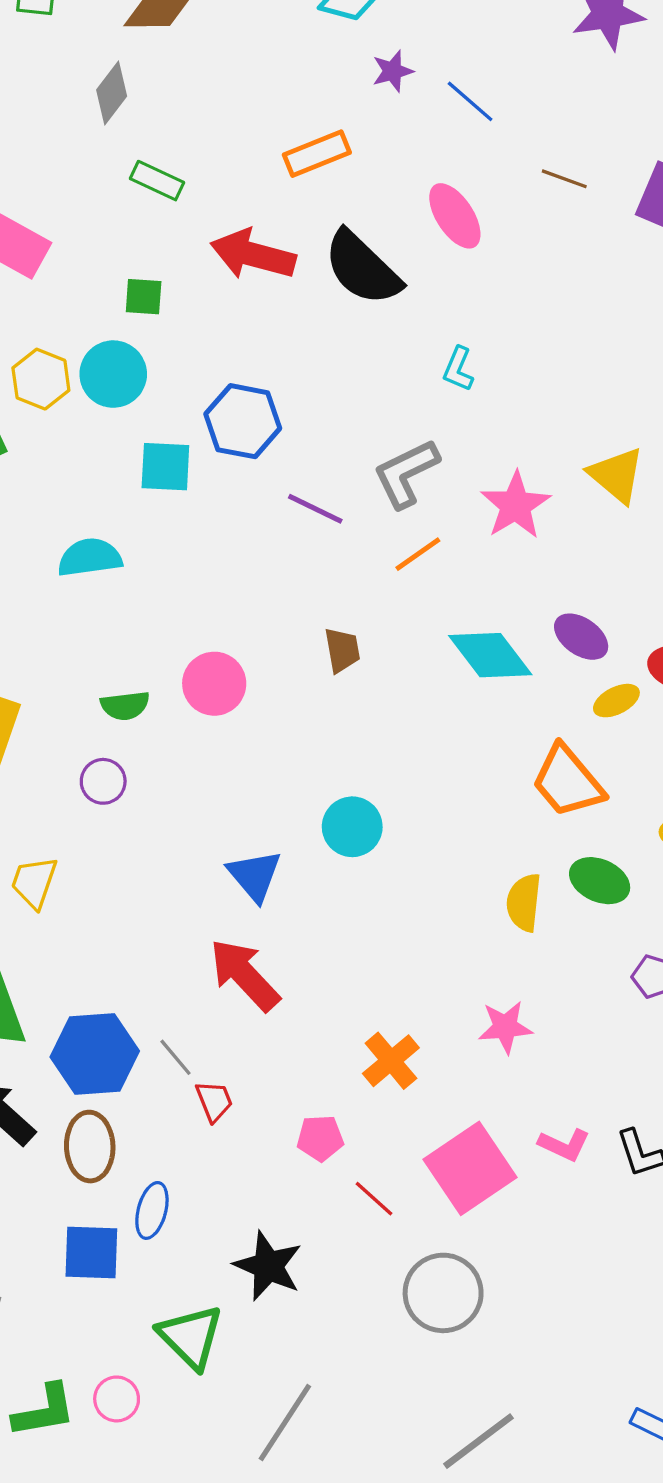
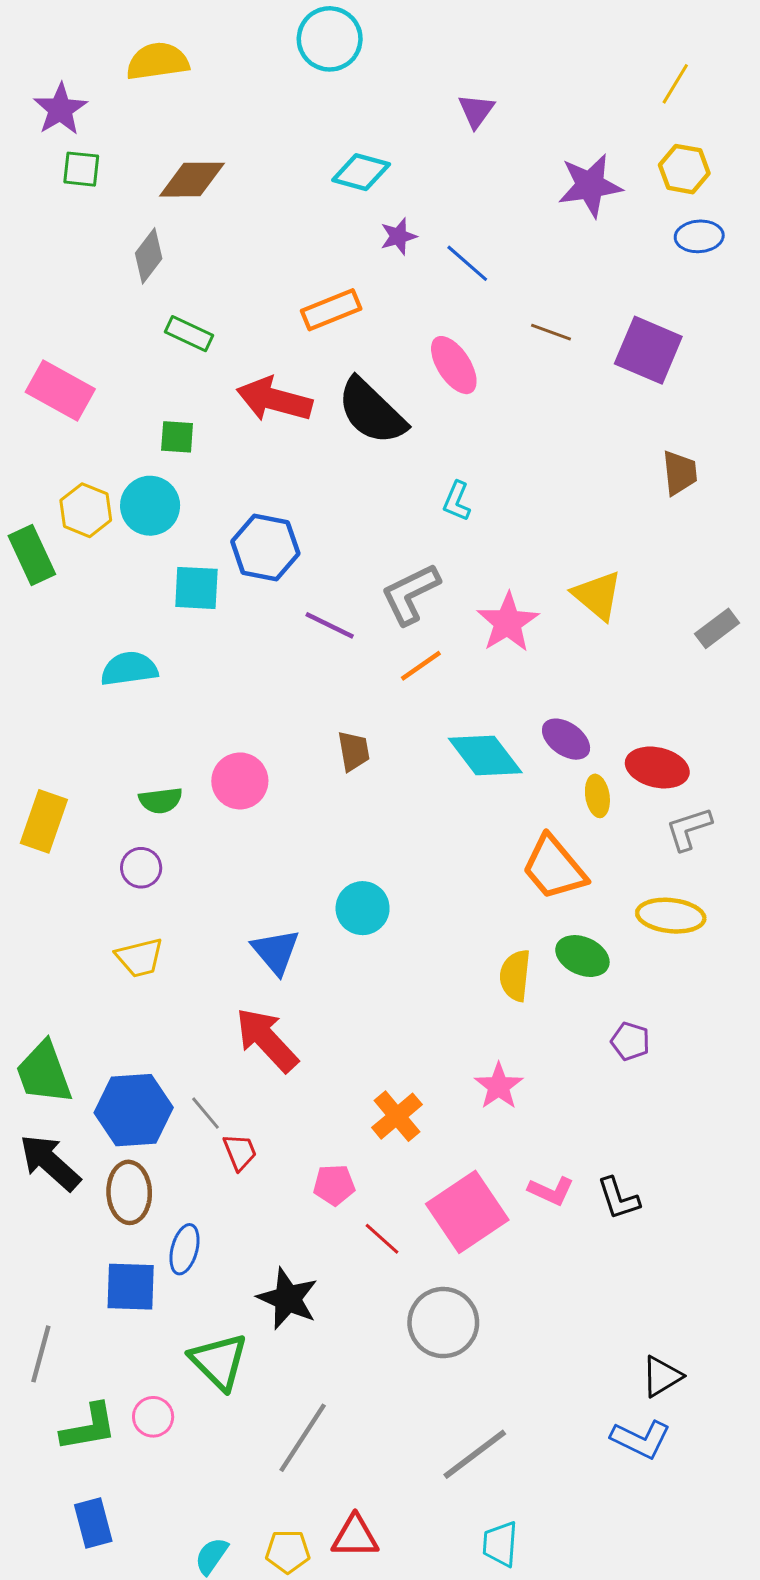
yellow ellipse: (616, 701) -> (597, 796), turned -72
yellow trapezoid: (34, 882) -> (140, 958), moved, turned -123
pink star: (505, 1027) -> (499, 1086), turned -30

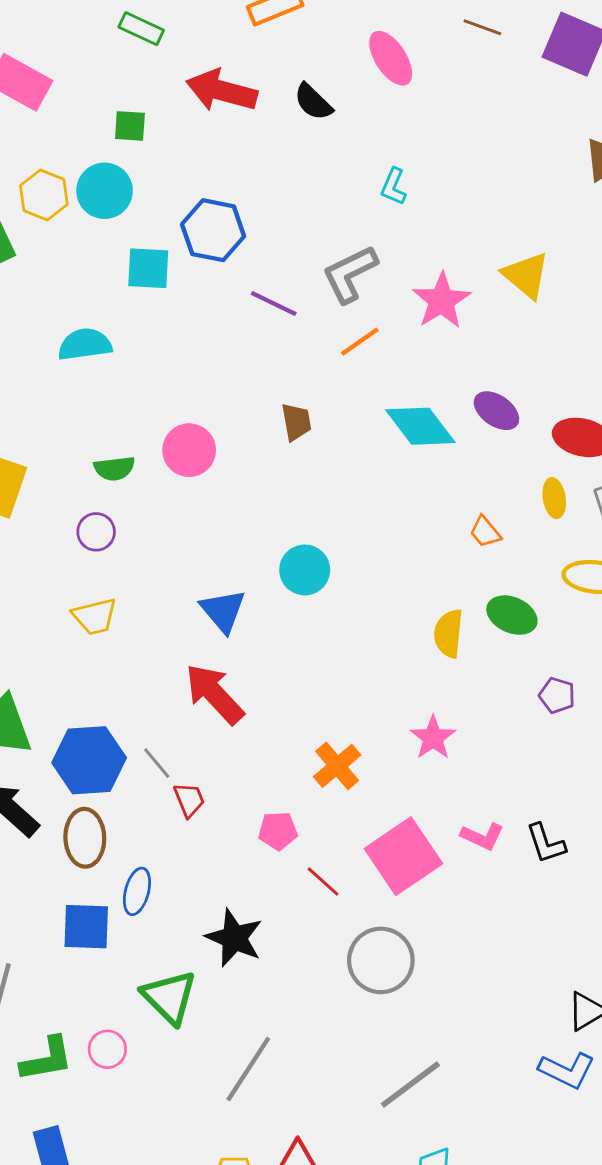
black semicircle: (372, 411) -> (313, 102), size x0.6
yellow ellipse: (597, 796) -> (554, 498), moved
orange trapezoid: (554, 868) -> (485, 532), size x0.5

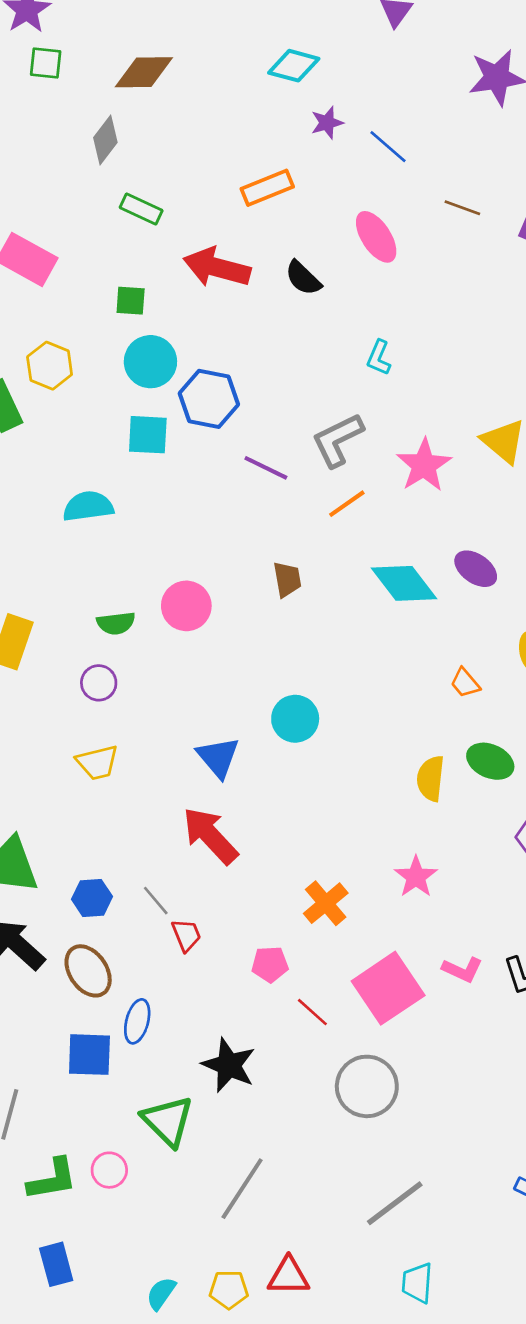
cyan circle: (105, 191) -> (150, 362), moved
blue hexagon: (89, 760) -> (92, 898), size x0.6
brown ellipse: (85, 838) -> (88, 971), turned -32

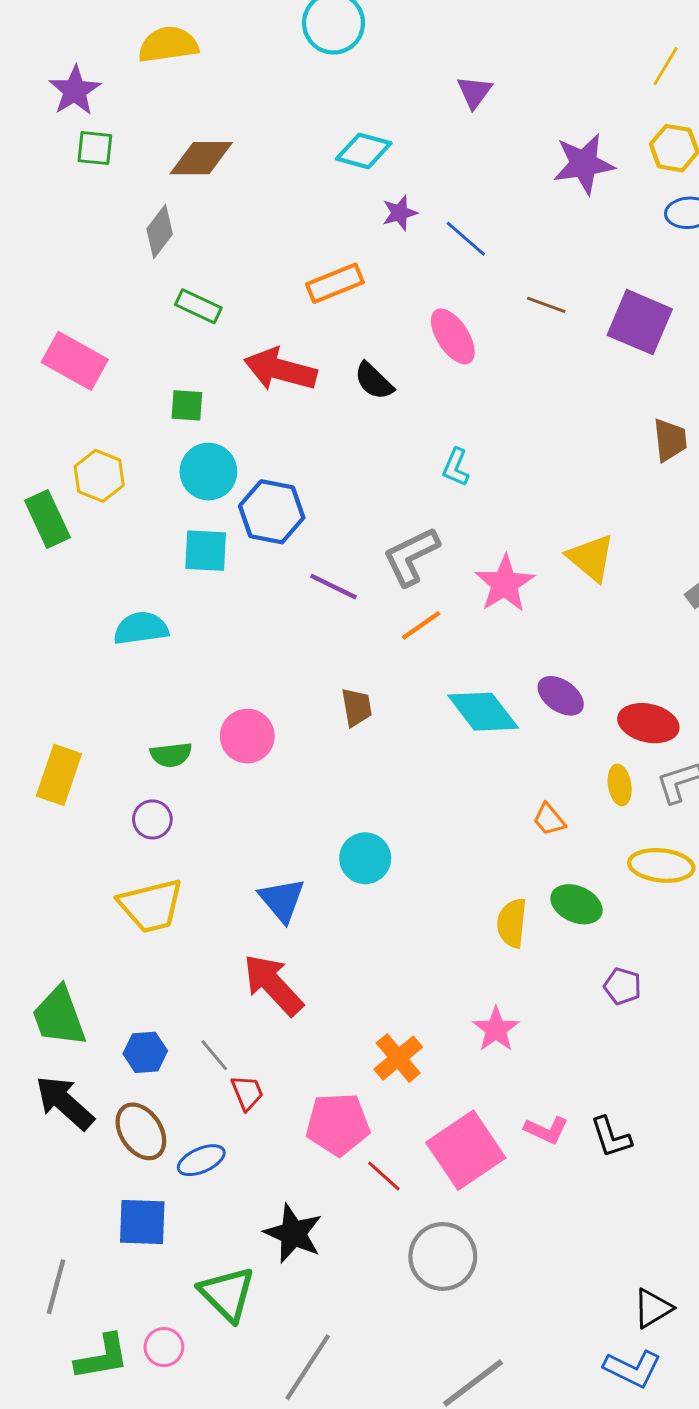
yellow trapezoid: (97, 763) -> (151, 906), size x1.4
pink pentagon: (270, 964) -> (338, 1124), size x1.6
blue ellipse: (137, 1021) -> (201, 1160), moved, turned 51

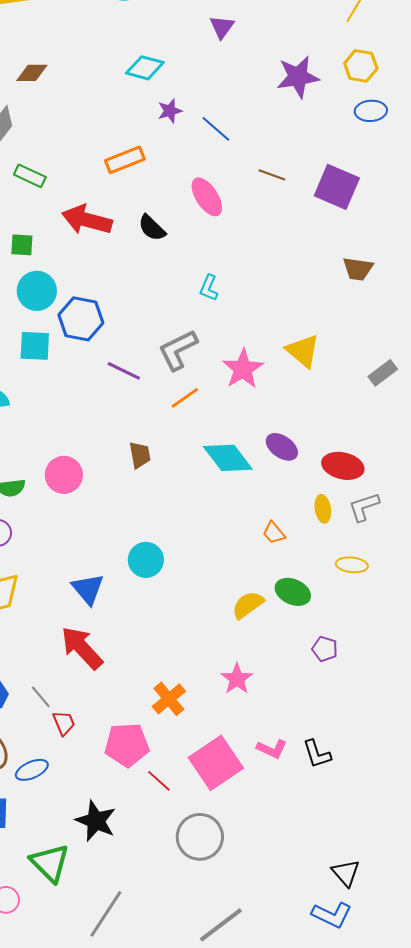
brown diamond: (201, 158) -> (32, 73), size x0.7
brown trapezoid: (670, 440) -> (358, 269), turned 104
yellow ellipse: (661, 865) -> (352, 565), size x0.7
yellow semicircle: (512, 923) -> (248, 605), turned 48
black triangle: (653, 1308) -> (346, 873), turned -40

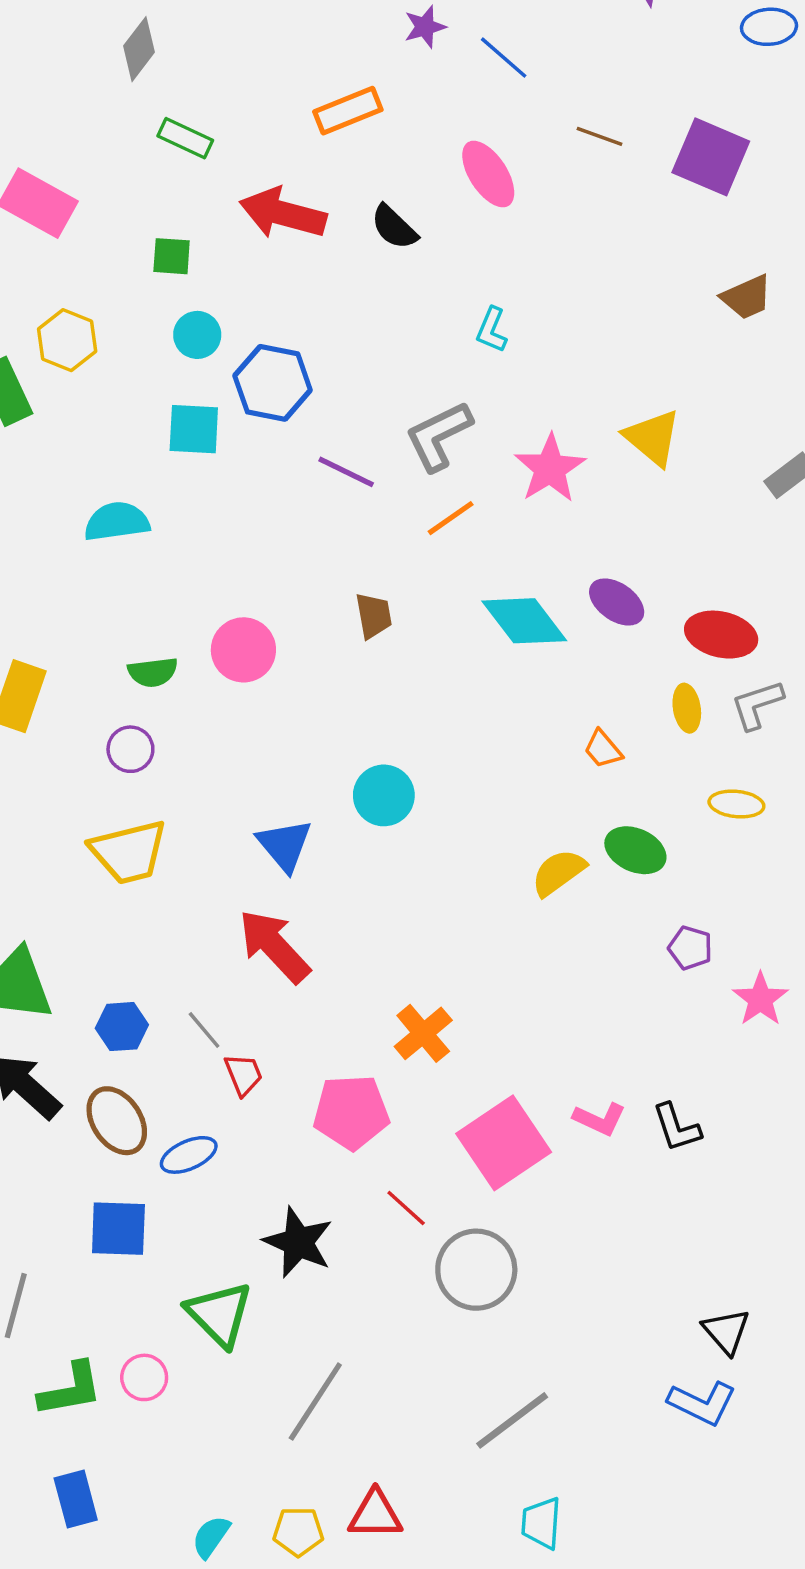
brown trapezoid: (358, 269) -> (747, 297), turned -32
cyan circle: (37, 291) -> (197, 335), size x0.7
pink star: (237, 679) -> (760, 999), moved
red line: (159, 781) -> (406, 1208), moved

